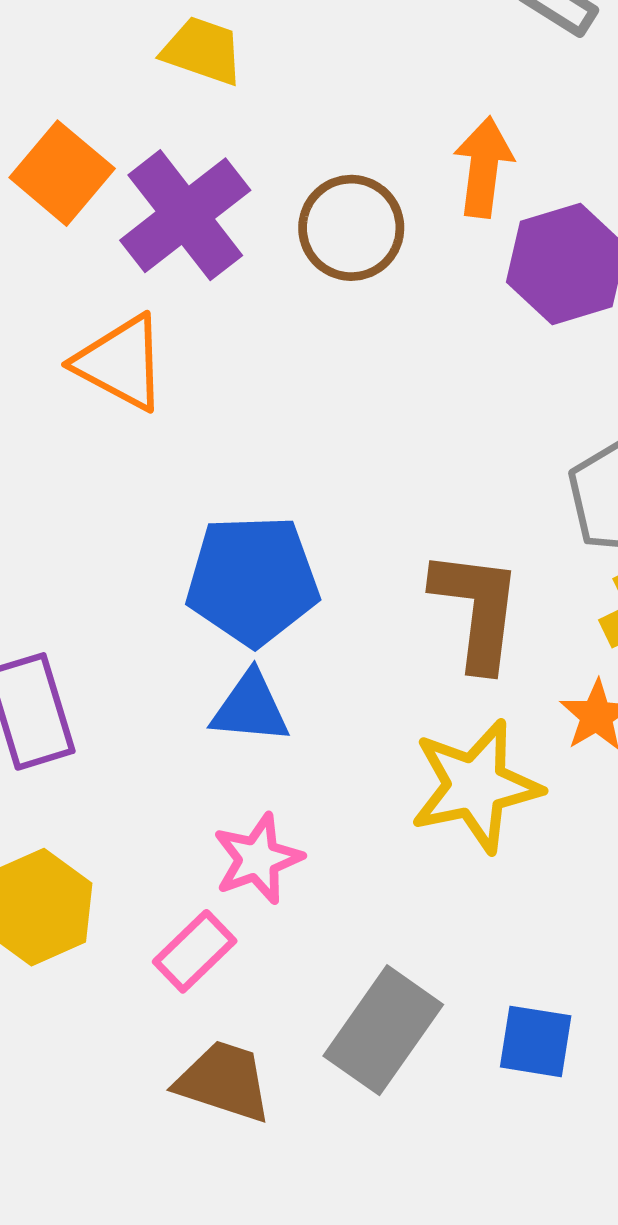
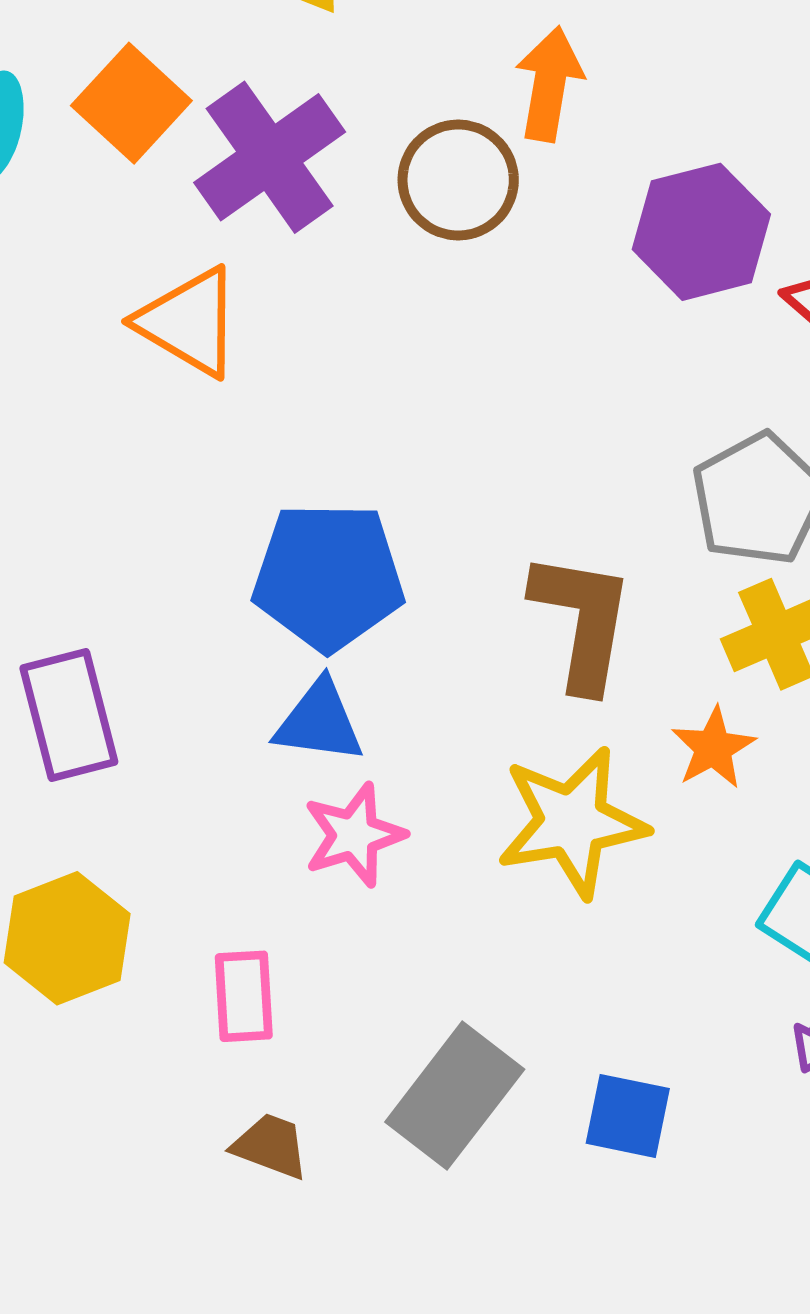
orange arrow: (484, 167) -> (549, 84), moved
pink star: (258, 859) -> (354, 835), moved
pink rectangle: (195, 951) -> (244, 996), turned -52
brown trapezoid: (224, 1081) -> (271, 1146), size x0.7

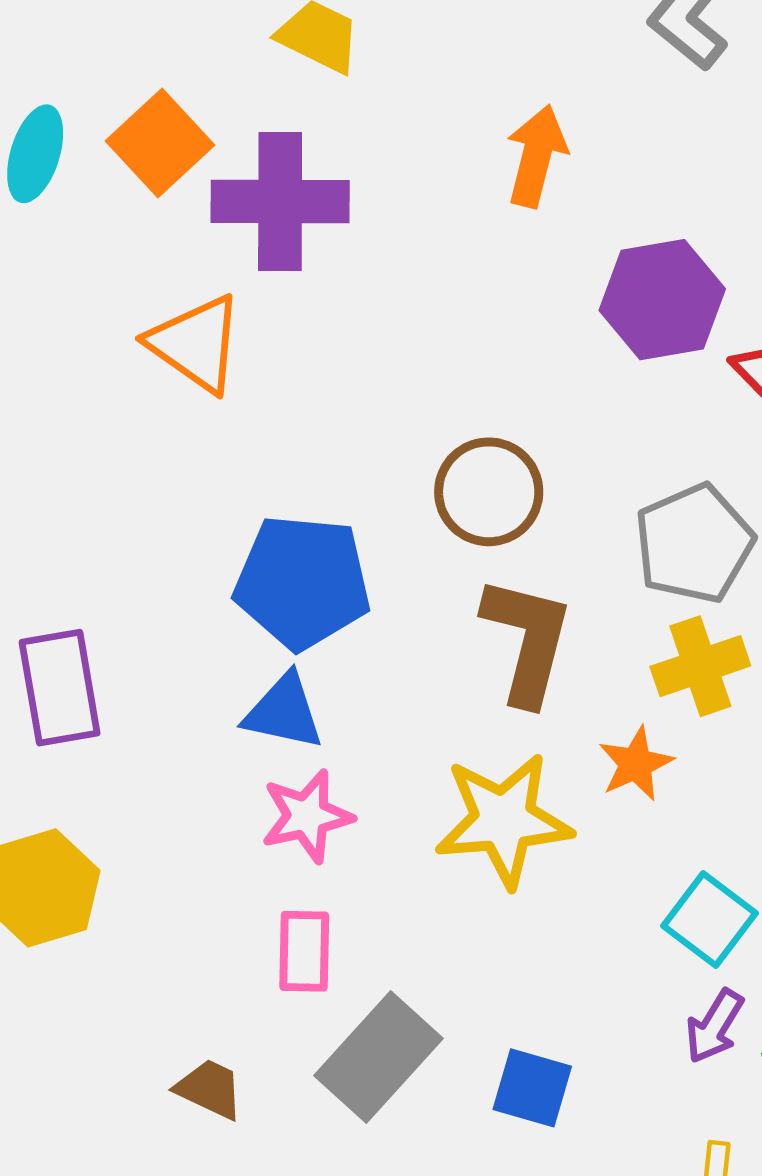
purple cross: (270, 157) -> (280, 202), turned 31
brown circle: (458, 180) -> (489, 492), moved
pink rectangle: (244, 996) -> (304, 951), moved

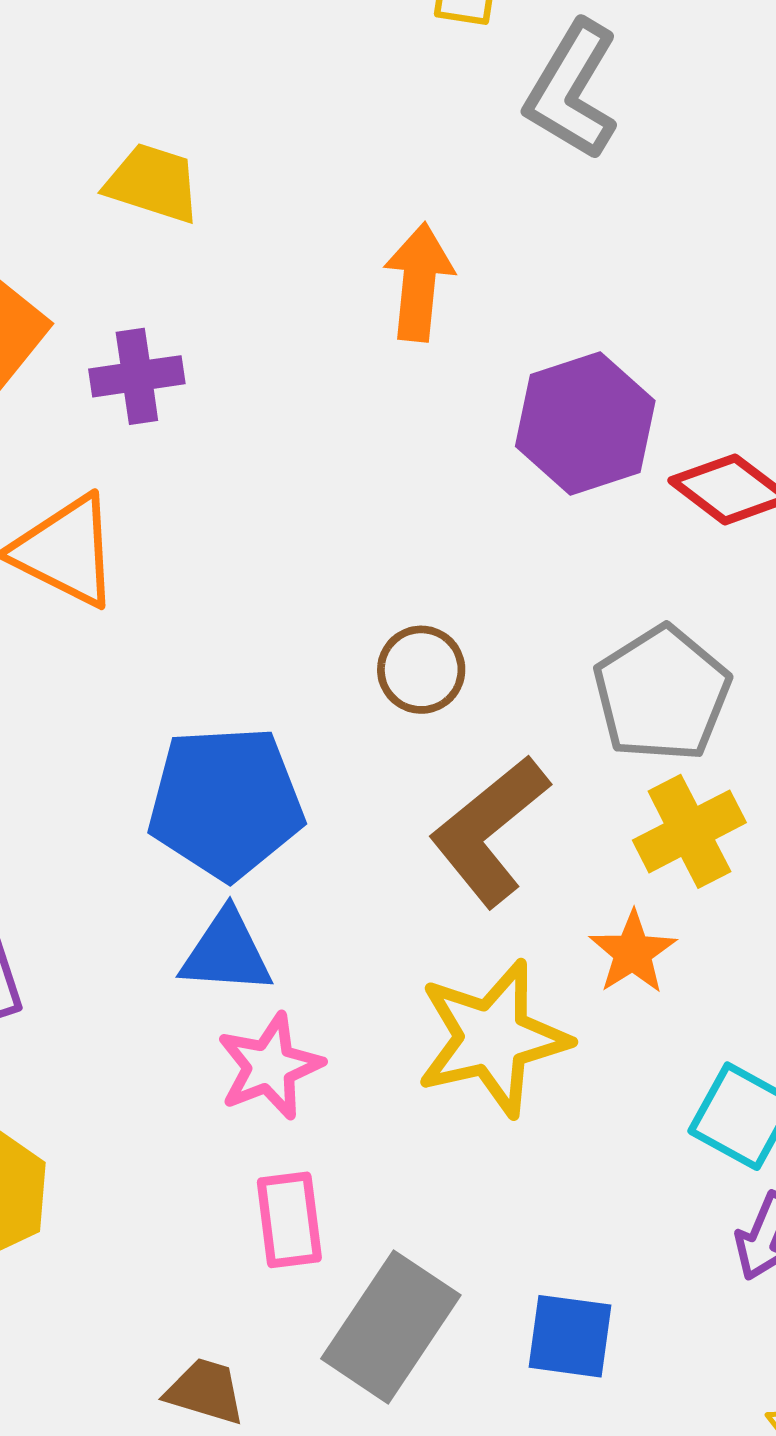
purple cross: (280, 202) -> (137, 376), size x0.6
brown circle: (489, 492) -> (421, 670), size x0.7
brown L-shape: (527, 640) -> (489, 831), turned -135

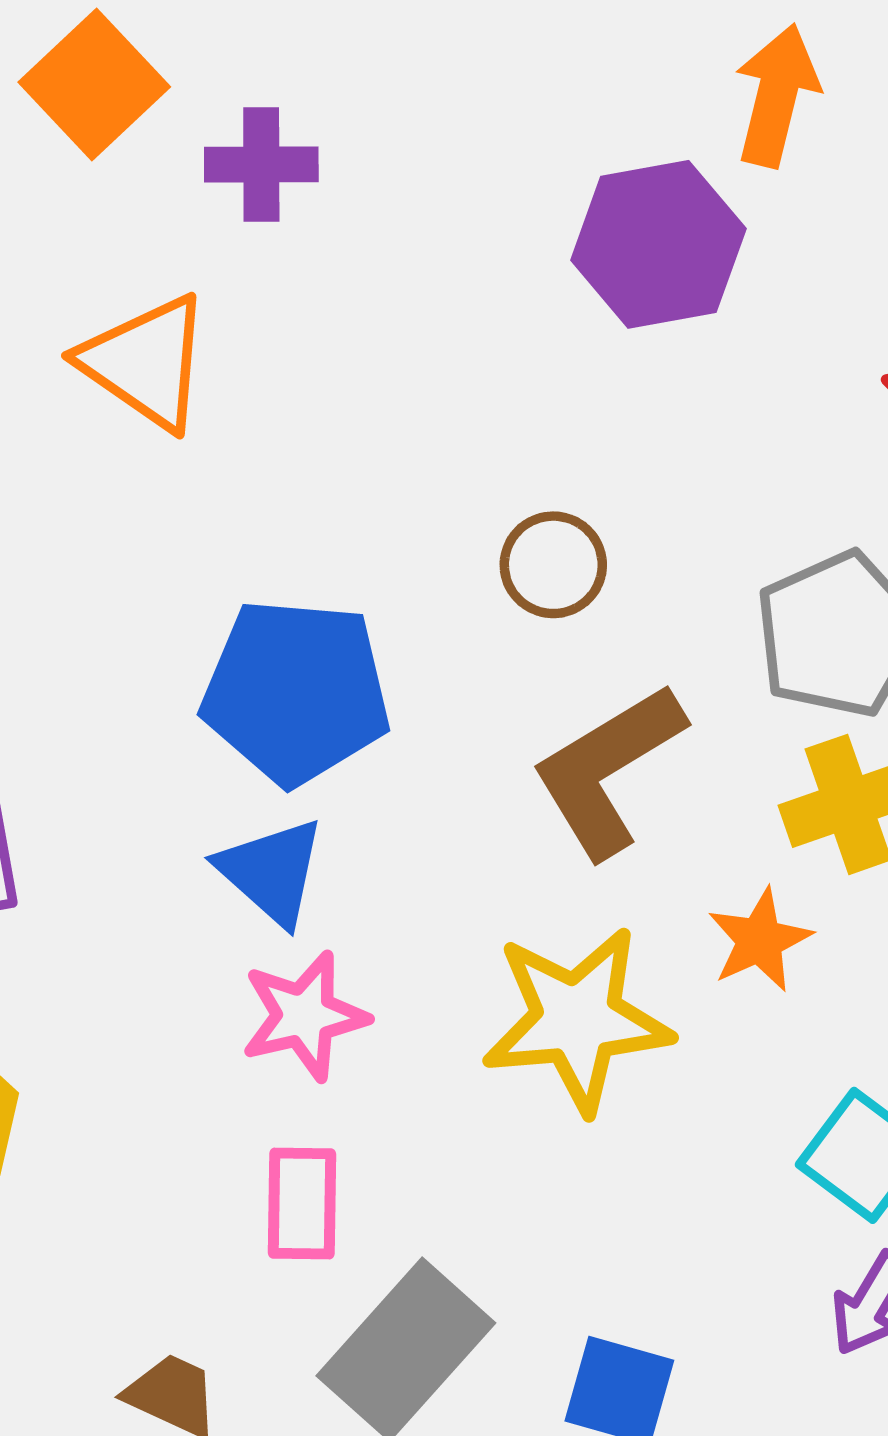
orange arrow: (419, 282) -> (777, 95), moved
purple hexagon: (585, 423) -> (658, 244), moved
blue triangle: (226, 952) -> (271, 872), turned 30

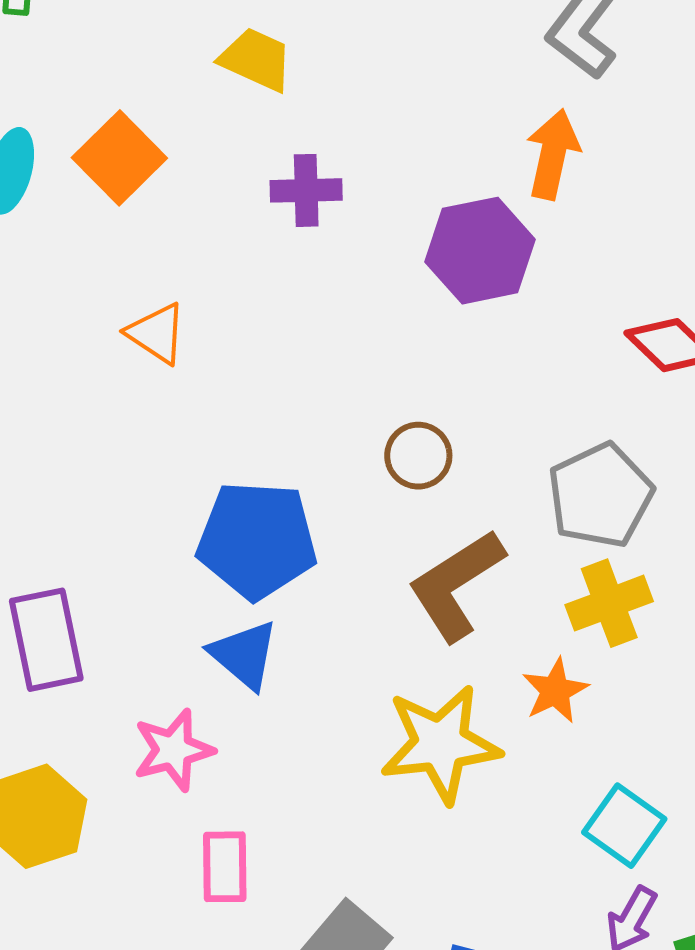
purple cross: (261, 164) -> (306, 190), moved
orange triangle: (146, 362) -> (156, 333), size x0.7
pink star: (304, 1016) -> (173, 750), moved
pink rectangle: (302, 1203) -> (225, 867), moved

